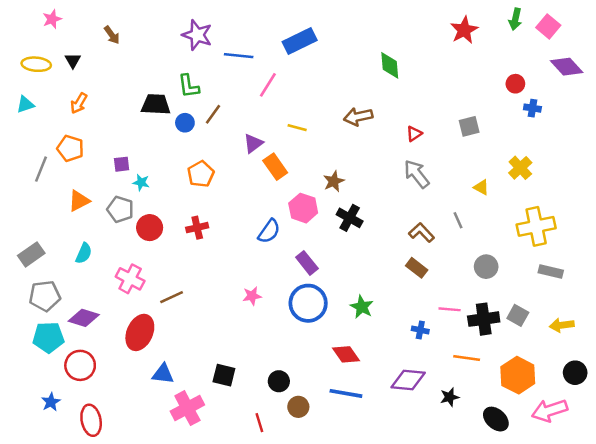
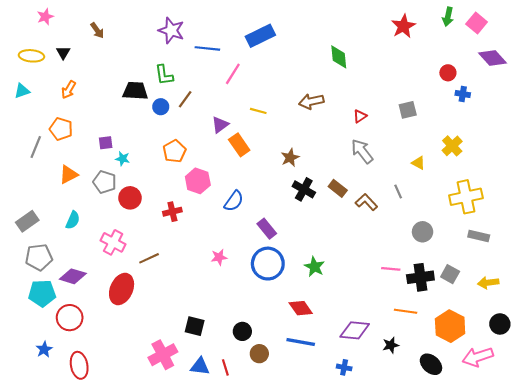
pink hexagon: (303, 208) -> (198, 181), moved
red cross: (197, 228) -> (172, 212), moved
brown rectangle: (417, 268) -> (338, 188), moved
blue cross: (420, 330) -> (344, 367), moved
blue triangle: (163, 374) -> (200, 366), moved

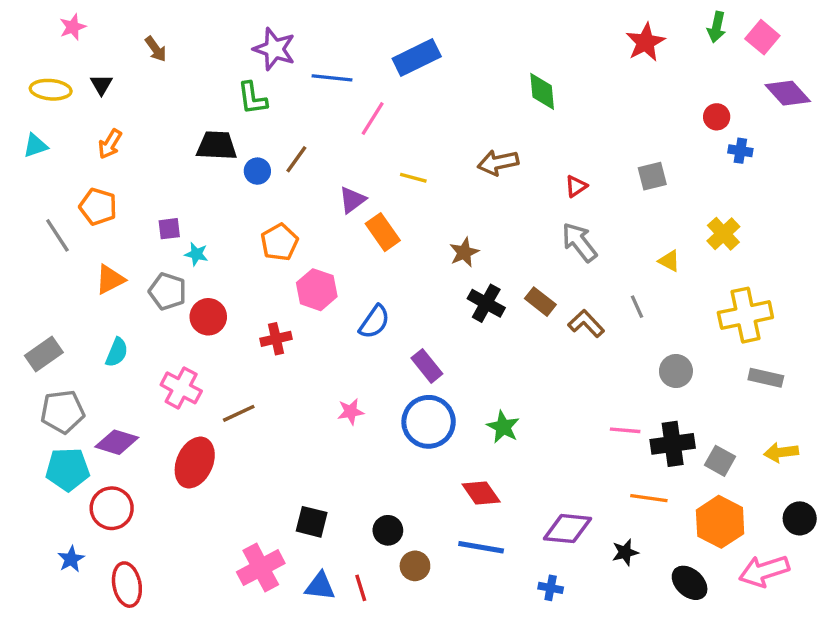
green L-shape: (164, 75) -> (252, 98), moved
gray line: (36, 147) -> (57, 235), turned -55
gray square: (450, 274) -> (720, 461), moved

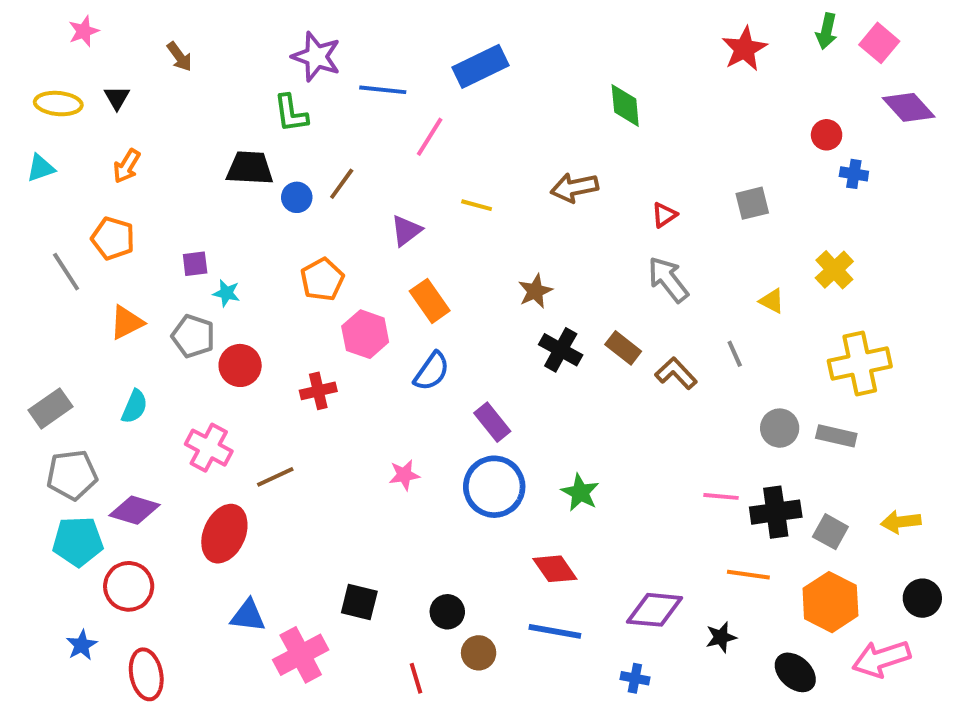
orange rectangle: (383, 232) -> (430, 301), moved
gray rectangle: (766, 378) -> (836, 436), moved
blue triangle: (320, 586) -> (248, 616), moved

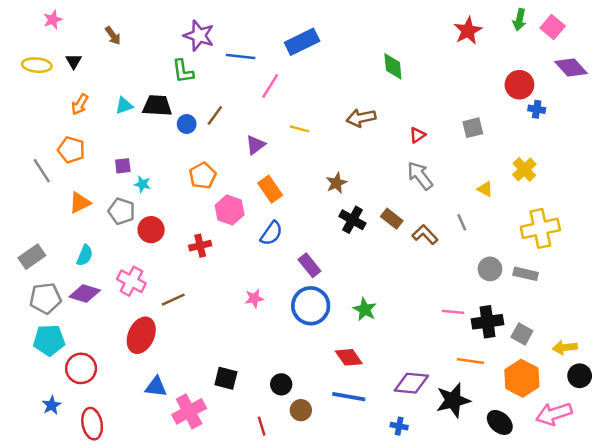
red circle: (827, 135) -> (519, 85), size x1.5
cyan triangle: (41, 168) -> (124, 106), moved
purple diamond: (135, 510) -> (85, 293), moved
yellow arrow: (901, 522) -> (565, 348), moved
black star: (721, 637) -> (453, 400), size x1.8

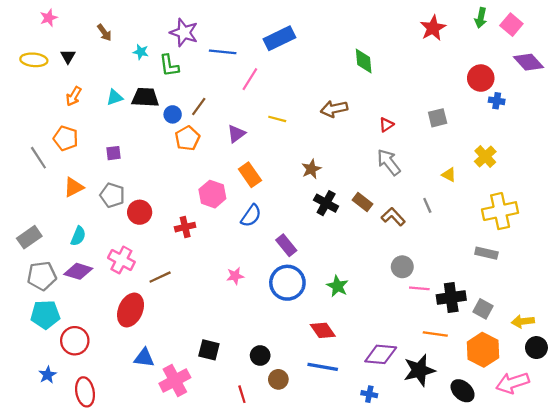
orange pentagon: (203, 176) -> (187, 138), moved
cyan star: (142, 184) -> (141, 52), moved
gray circle: (490, 269) -> (402, 267), moved

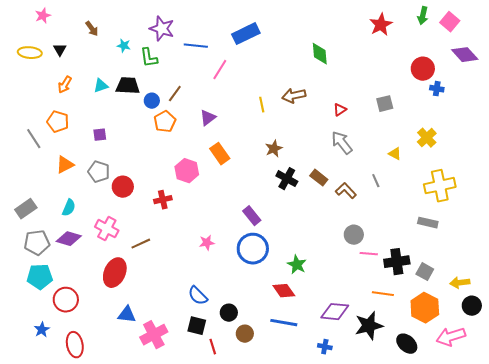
yellow line: (277, 119) -> (262, 105), moved, turned 63
blue semicircle: (251, 216) -> (198, 296), moved, turned 100
green star: (337, 286) -> (297, 265), moved
black square: (209, 350) -> (197, 326), moved

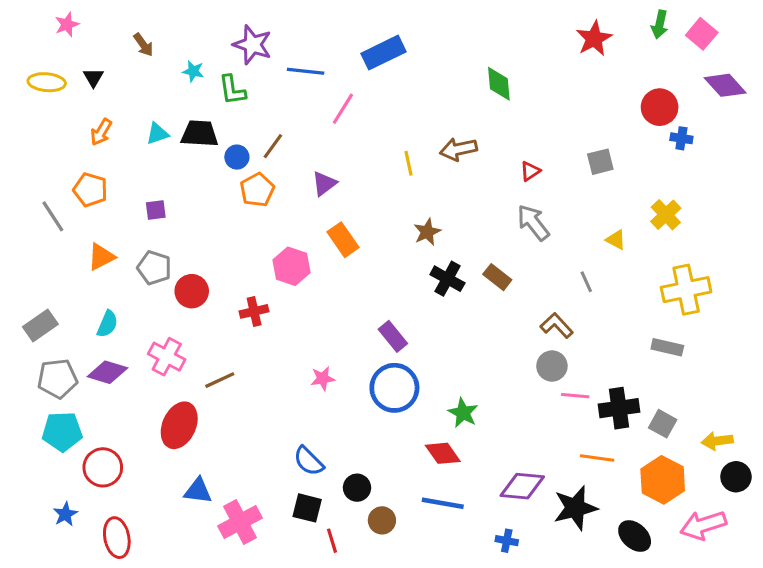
brown L-shape: (346, 191) -> (557, 325), moved

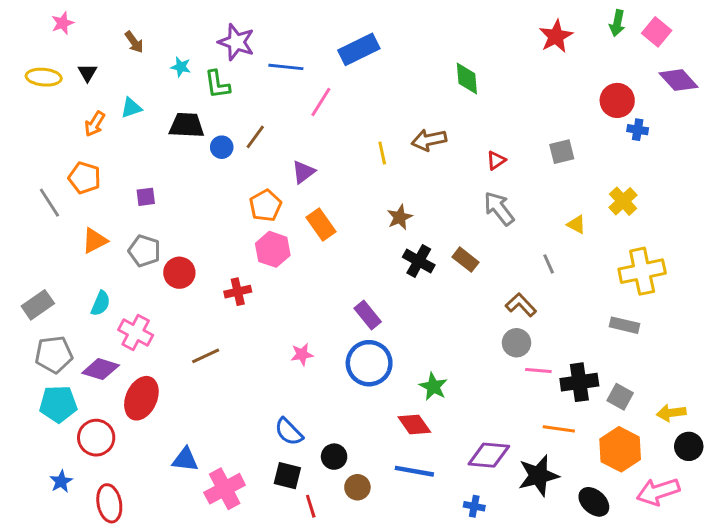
cyan triangle: (157, 134) -> (131, 108), moved
orange pentagon: (257, 190) -> (265, 206), moved
pink cross: (167, 357) -> (136, 333), moved
purple diamond: (107, 372) -> (101, 369), moved
red ellipse: (179, 425) -> (141, 398), moved

